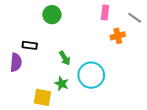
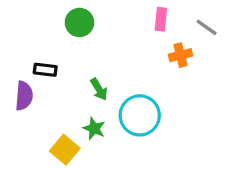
yellow square: (42, 97) -> (65, 150), turned 30

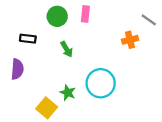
pink rectangle: (161, 19) -> (85, 14), moved
black rectangle: (45, 70) -> (28, 39), moved
green arrow: (99, 89) -> (67, 49), moved

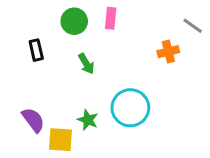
black rectangle: (28, 39) -> (36, 50), turned 70
purple semicircle: (17, 69) -> (33, 120), moved, turned -42
yellow square: (47, 108) -> (61, 140), turned -36

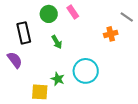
pink rectangle: (111, 18) -> (73, 12), turned -40
black rectangle: (36, 50) -> (24, 33), size x1.5
purple semicircle: (33, 120) -> (15, 60), moved

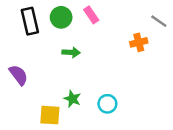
black rectangle: (24, 33) -> (30, 21), moved
green arrow: (57, 42) -> (71, 52), turned -56
cyan circle: (86, 71) -> (107, 104), moved, size x0.6

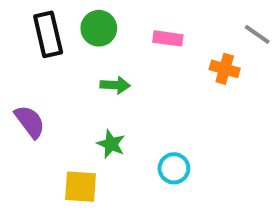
pink rectangle: (91, 15) -> (168, 38), moved, turned -48
orange cross: (139, 42) -> (225, 69), turned 30
green star: (72, 99) -> (111, 144), moved

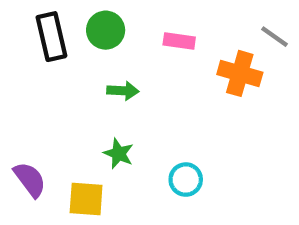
orange cross: (225, 69) -> (240, 73), size x1.4
purple semicircle: (30, 122) -> (30, 180), moved

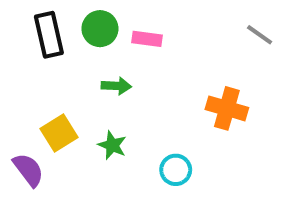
pink rectangle: (179, 41) -> (147, 39), moved
orange cross: (240, 73) -> (227, 108), moved
yellow square: (86, 199) -> (59, 133), moved, turned -36

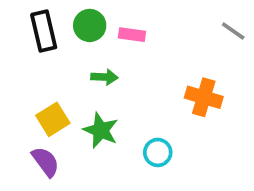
green star: (112, 145) -> (101, 130), size x1.4
purple semicircle: (28, 170) -> (46, 162), moved

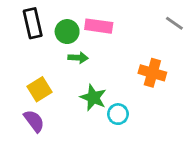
green circle: (90, 25) -> (67, 32), moved
pink rectangle: (132, 35) -> (99, 26), size x1.4
green star: (101, 130) -> (93, 98), moved

